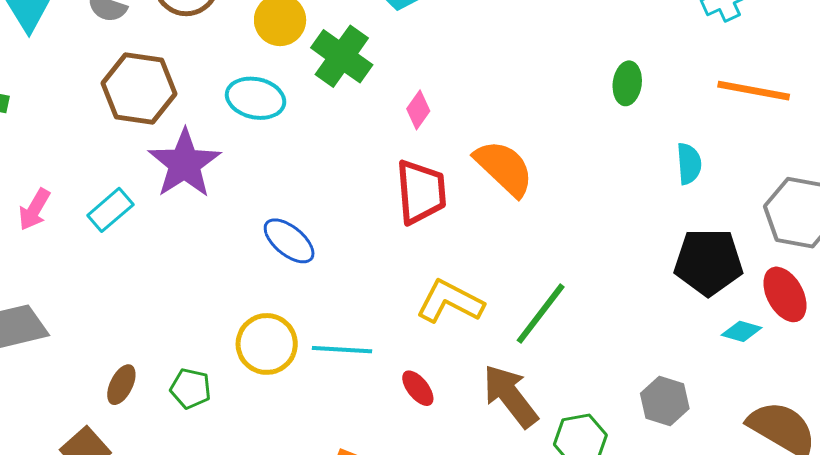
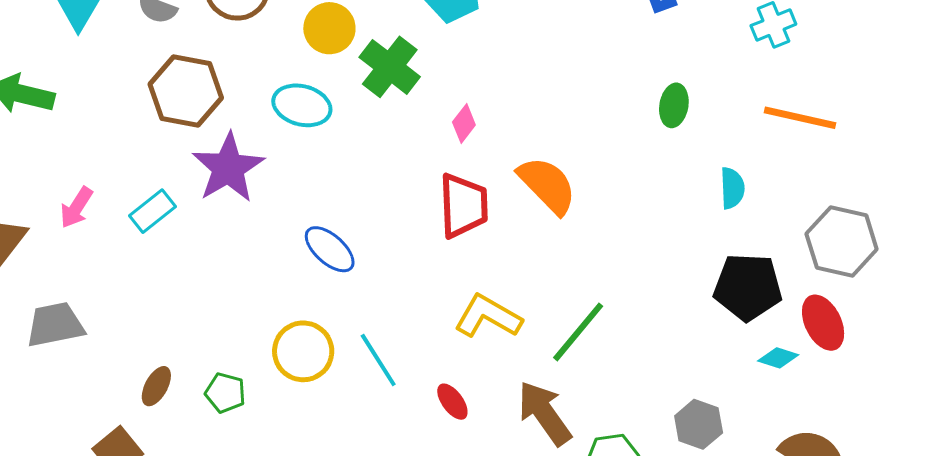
cyan line: (342, 350) -> (378, 360), turned 52

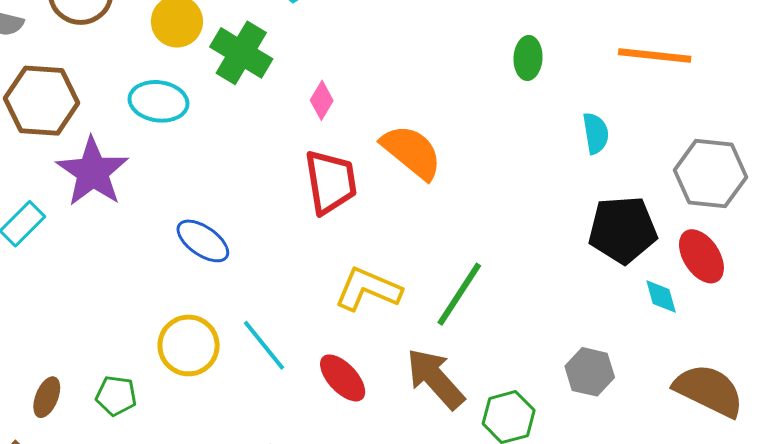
cyan diamond: (778, 358) -> (661, 297), turned 63
red ellipse: (452, 402) -> (343, 378), size x1.4

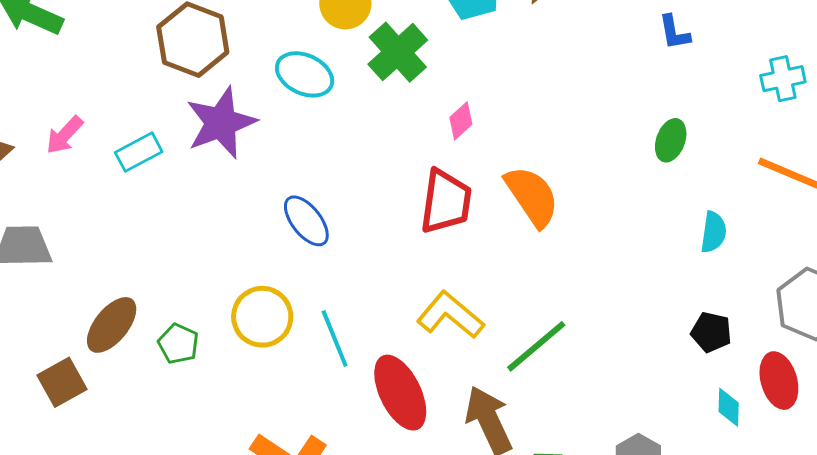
black pentagon: (623, 230) -> (711, 332), size x0.6
red ellipse: (343, 378) -> (400, 393), size x1.4
brown ellipse: (47, 397) -> (112, 325), size x1.5

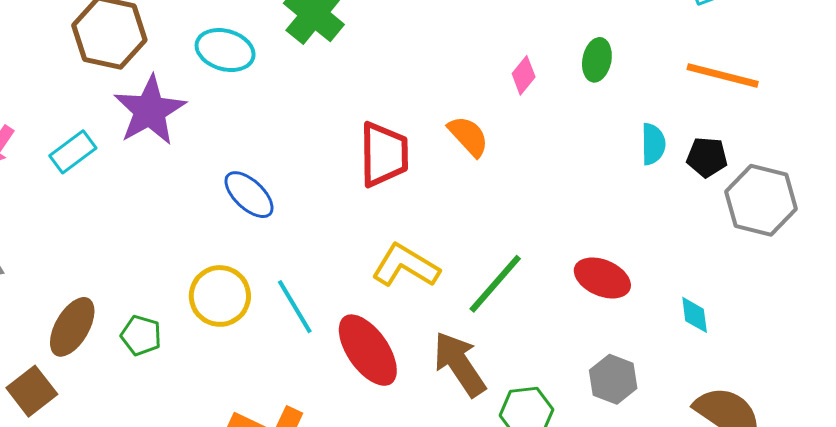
pink diamond: (461, 121) -> (524, 75), moved
orange semicircle: (532, 196) -> (468, 136), size x0.7
black pentagon: (711, 332) -> (707, 157), moved
red ellipse: (779, 381) -> (602, 278), moved, turned -42

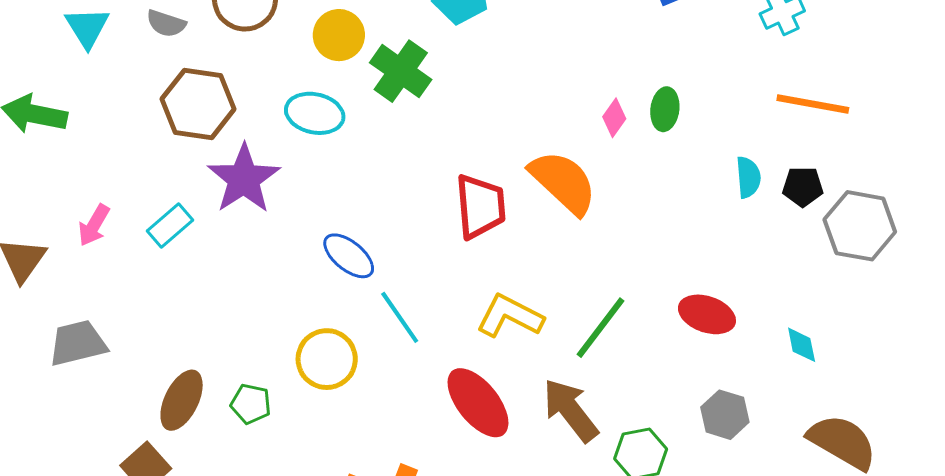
green ellipse: (597, 60) -> (665, 109), moved
orange semicircle: (468, 136) -> (563, 182), size x1.6
cyan line: (295, 307) -> (400, 317), moved

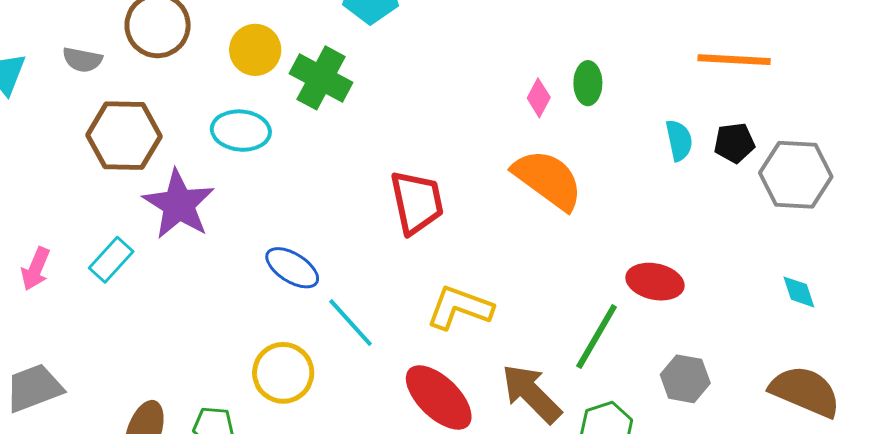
orange semicircle: (563, 182) -> (548, 179), moved
green line: (600, 328) -> (597, 336), moved
cyan diamond: (802, 345) -> (799, 292), moved

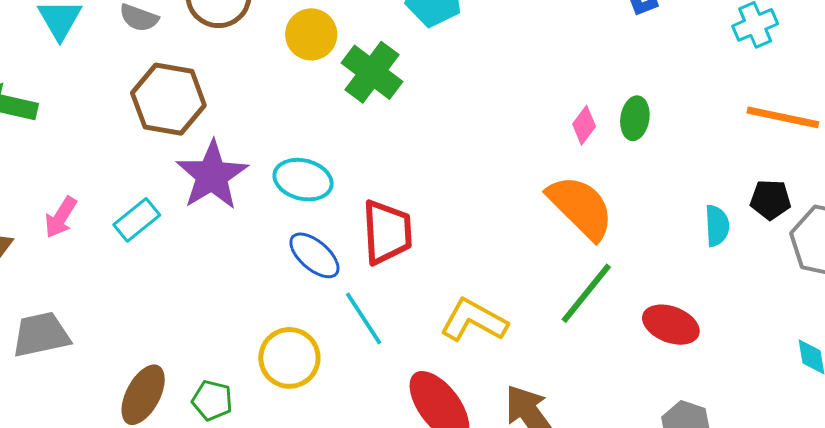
cyan ellipse: (241, 131) -> (303, 180), moved
cyan semicircle: (679, 140) -> (717, 226), moved
red trapezoid: (417, 202) -> (387, 232), moved
green line: (597, 336) -> (586, 293), moved

